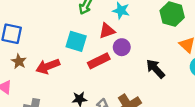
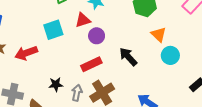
cyan square: (76, 41) -> (53, 30), turned -36
red rectangle: (99, 61) -> (91, 64), moved

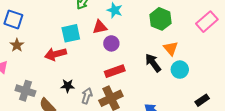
red arrow: (26, 53) -> (56, 54), moved
black arrow: (128, 57) -> (153, 63), moved
red rectangle: (91, 64) -> (115, 71), moved

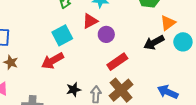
orange triangle: (171, 48) -> (168, 23), turned 49
black arrow: (153, 63) -> (154, 43), turned -66

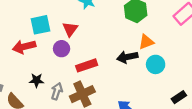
red triangle: (90, 21) -> (70, 29), moved, turned -42
purple circle: (106, 34) -> (62, 49), moved

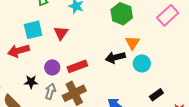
orange triangle: (146, 42) -> (132, 43), turned -35
purple circle: (62, 49) -> (52, 67), moved
black rectangle: (179, 97) -> (156, 95), moved

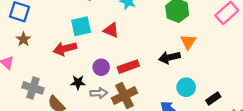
red triangle: (61, 33) -> (111, 30), turned -42
cyan circle: (142, 63) -> (186, 87), moved
gray arrow: (50, 91) -> (99, 93), turned 70

